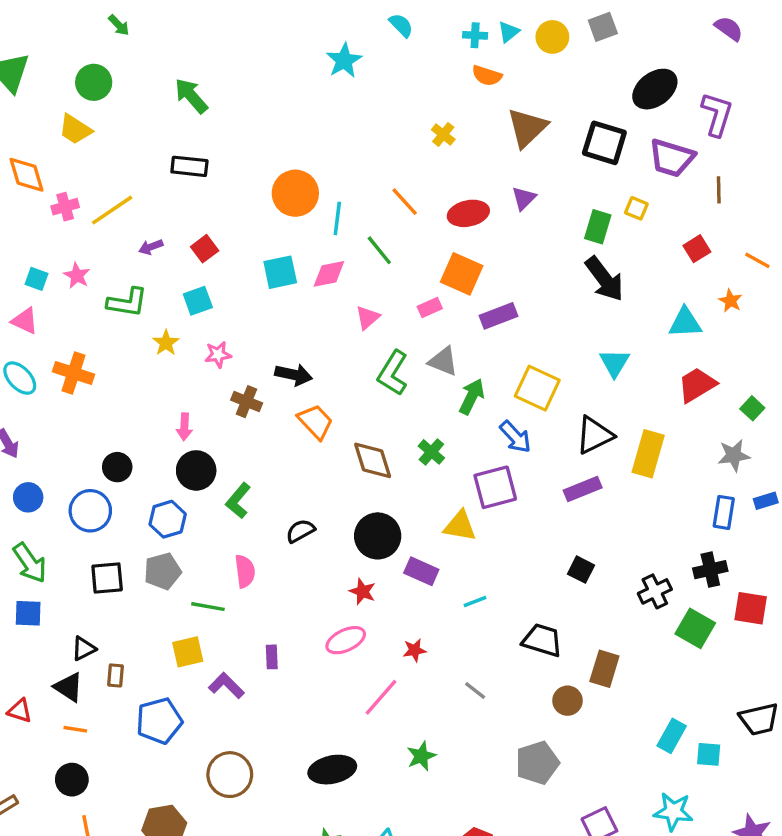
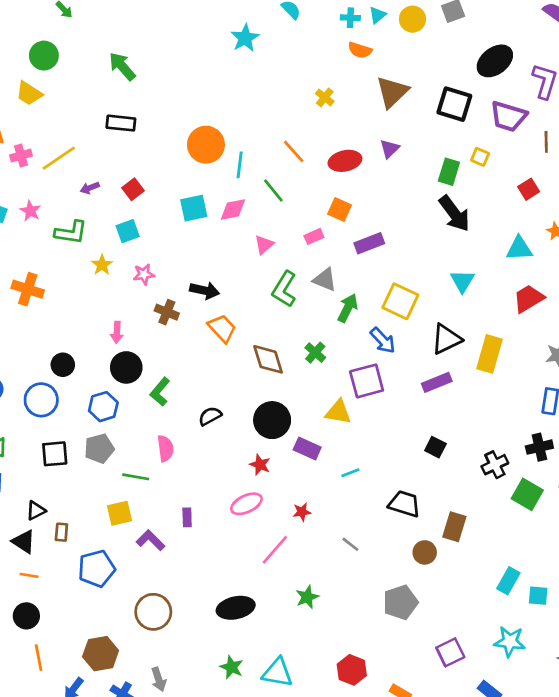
orange square: (462, 274) -> (340, 209), size x0.7

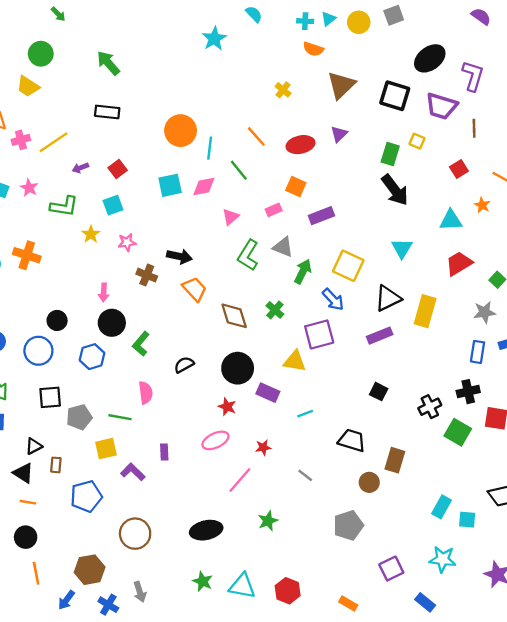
gray pentagon: (99, 448) -> (79, 417), moved
red hexagon: (352, 670) -> (288, 591), moved

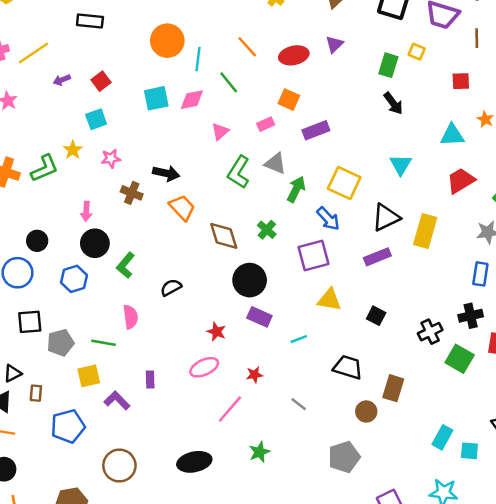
red square: (459, 169) -> (461, 81), turned 30
black arrow: (395, 190) -> (393, 103), size x0.7
green L-shape: (64, 206) -> (45, 168), moved, turned -32
yellow triangle: (295, 361) -> (329, 300), moved
black circle: (238, 368) -> (250, 280), moved

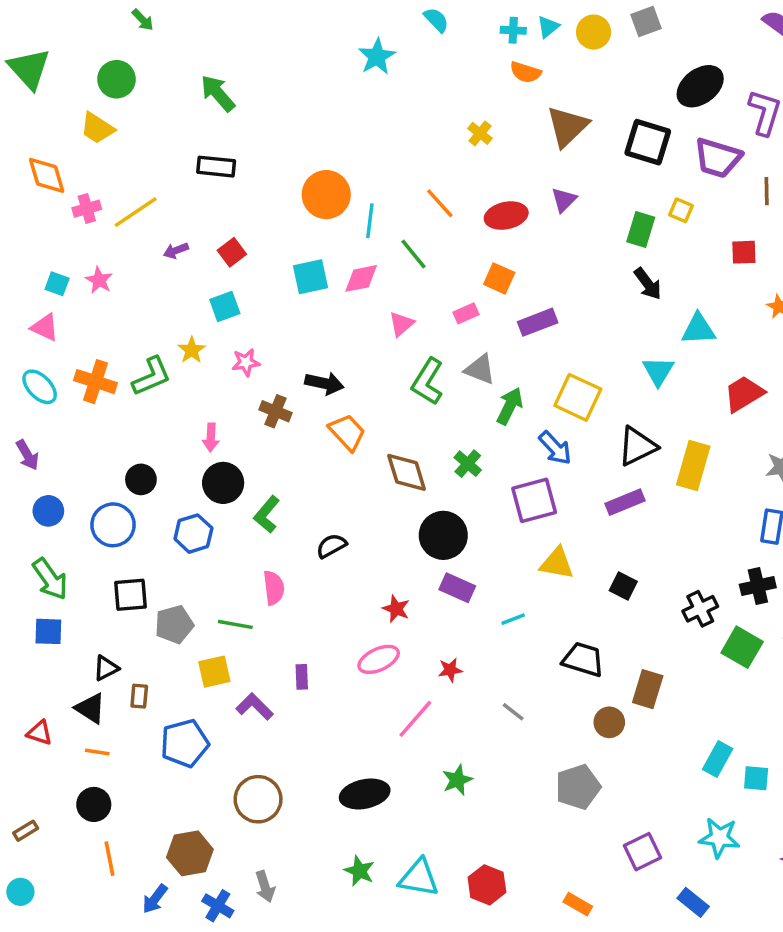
cyan triangle: (452, 135) -> (698, 329), moved

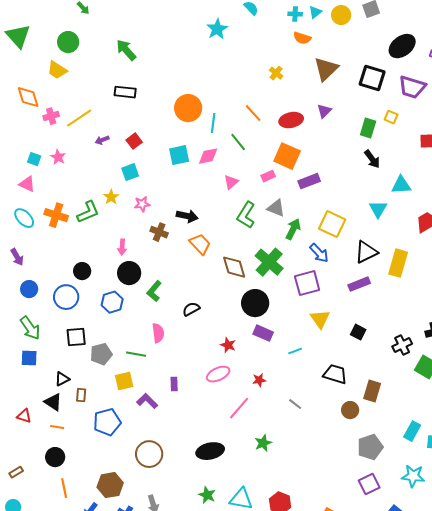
orange square: (499, 278) -> (287, 156), size x1.5
green cross: (468, 464) -> (269, 262), size x1.8
yellow triangle: (557, 563) -> (320, 319), turned 45
gray pentagon: (578, 787) -> (370, 447), moved

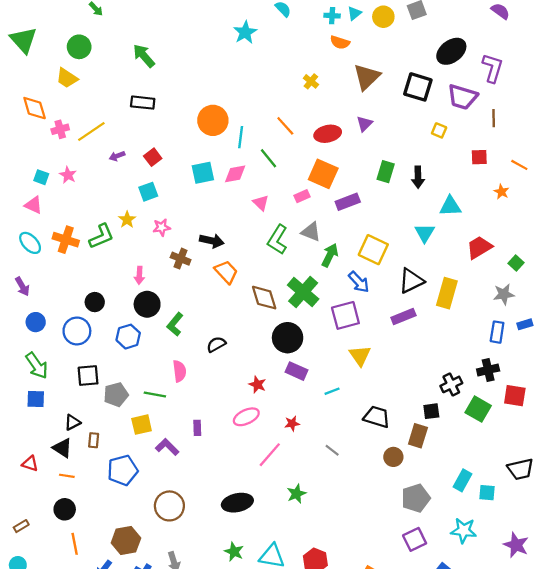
green rectangle: (368, 128) -> (386, 172), moved
black arrow: (372, 159) -> (418, 177), turned 36
pink triangle: (231, 182) -> (261, 203), turned -35
black square: (358, 332) -> (431, 411), moved, turned -35

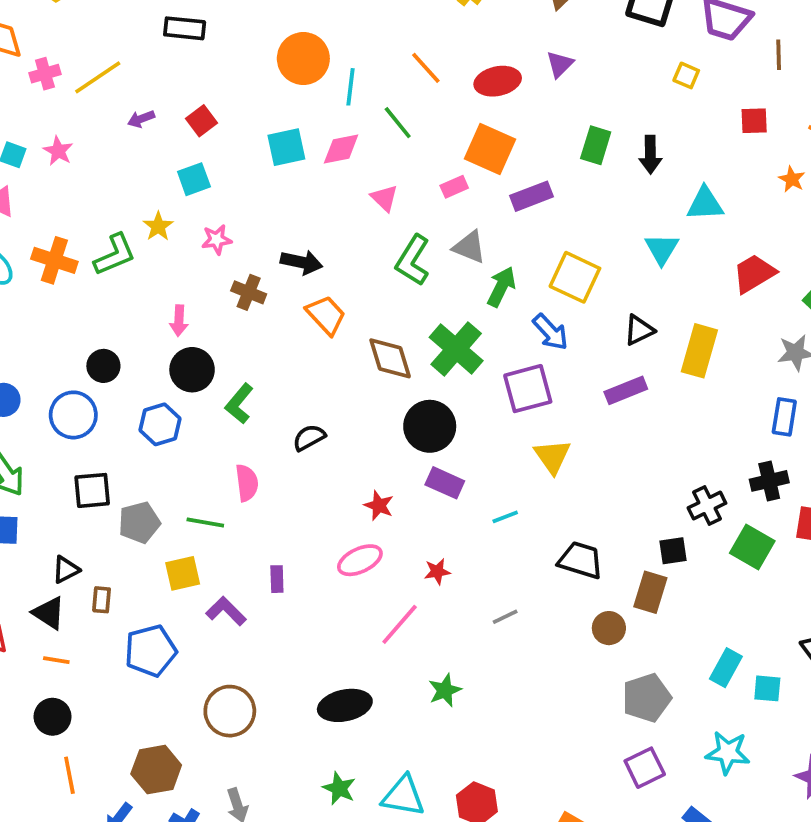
black triangle: (411, 281) -> (639, 330), size x0.7
gray line: (332, 450) -> (505, 617), turned -64

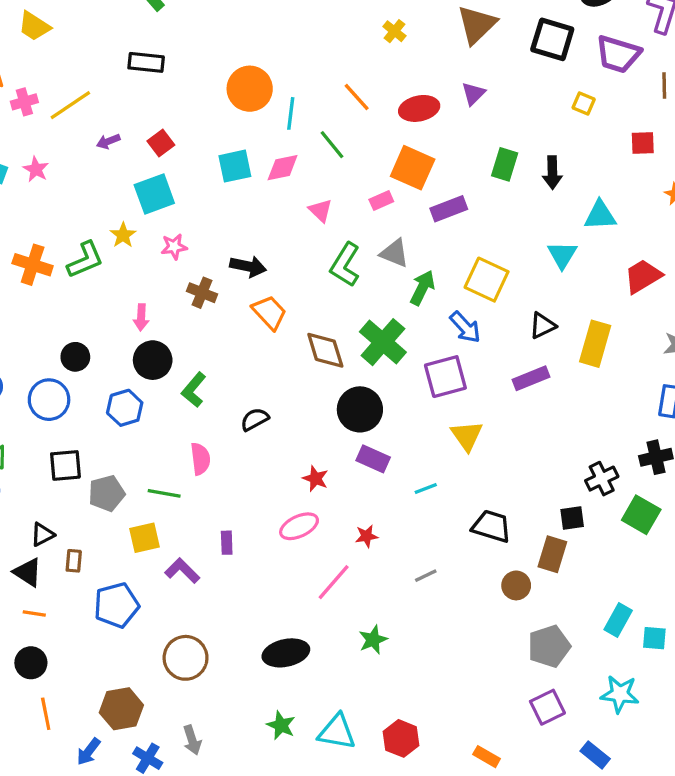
cyan square: (194, 179) -> (154, 194), size x1.4

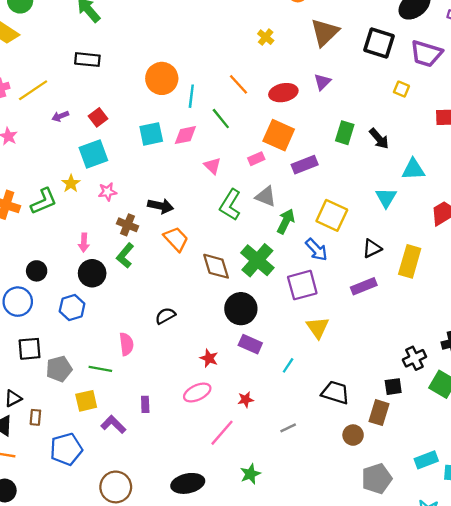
black arrow: (552, 173) -> (379, 139), turned -40
green L-shape: (194, 390) -> (125, 256), moved
cyan line: (426, 488) -> (288, 365), turned -35
cyan rectangle: (618, 620) -> (426, 460), turned 40

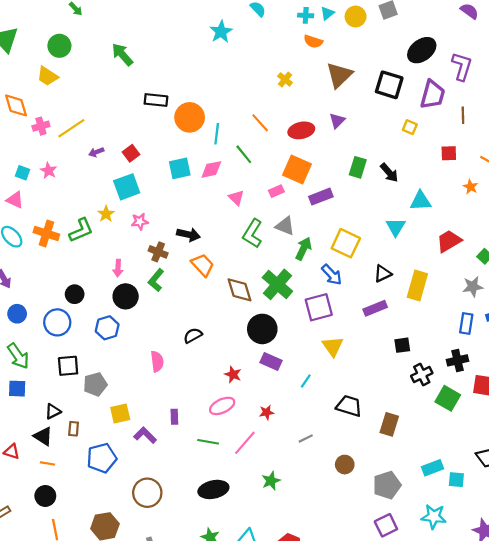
purple trapezoid: (426, 54) -> (433, 95), turned -92
black rectangle: (87, 60) -> (156, 100), moved
green line: (100, 369) -> (208, 442), moved
black square: (393, 387) -> (402, 345), moved
brown circle: (353, 435) -> (345, 465), moved

